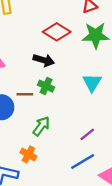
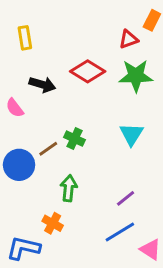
black arrow: (44, 60) -> (42, 85), moved
brown line: (25, 94) -> (48, 149), turned -35
green arrow: (41, 126) -> (69, 188), turned -30

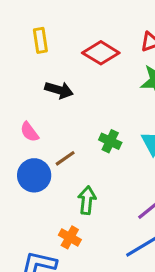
red diamond: (88, 71) -> (101, 53), moved
pink semicircle: (15, 108) -> (29, 132), moved
green cross: (75, 139) -> (110, 141), moved

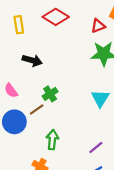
red diamond: (101, 53) -> (56, 17), moved
green cross: (110, 141) -> (50, 94), moved, turned 32

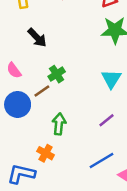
black arrow: (32, 60) -> (37, 38), turned 30
purple line: (96, 147) -> (106, 120), moved

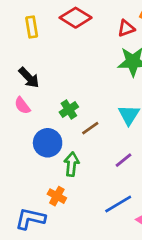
black arrow: (37, 38) -> (29, 78), moved
brown line: (42, 91) -> (90, 128), moved
blue circle: (18, 104) -> (48, 143), moved

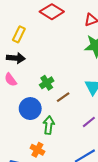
yellow rectangle: (32, 27) -> (19, 34), moved, turned 35
black arrow: (29, 78) -> (16, 58), turned -42

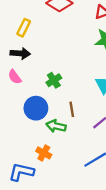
brown line: (63, 97) -> (72, 109), moved, turned -64
green arrow: (49, 125) -> (56, 126), turned -84

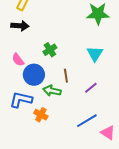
pink semicircle: (15, 77) -> (18, 60), moved
blue L-shape: (21, 172) -> (21, 100), moved

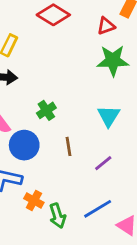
green arrow: (52, 91) -> (57, 216), moved, turned -120

